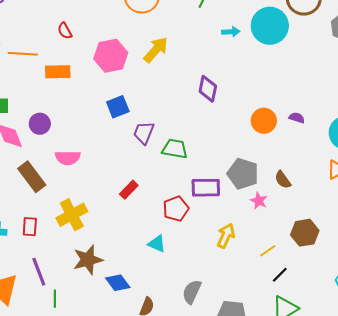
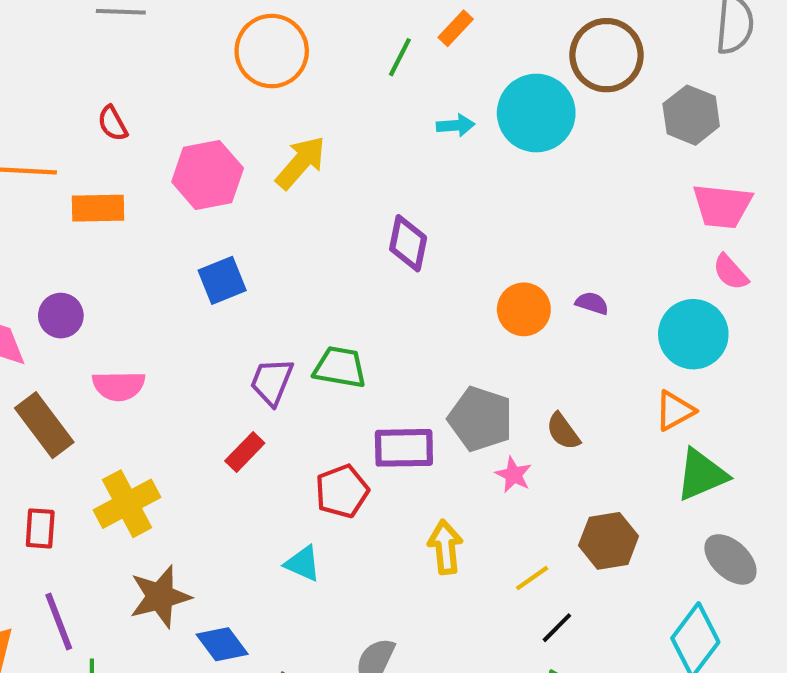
purple trapezoid: (144, 133) -> (272, 382), moved
yellow arrow: (226, 236) -> (445, 547), turned -30

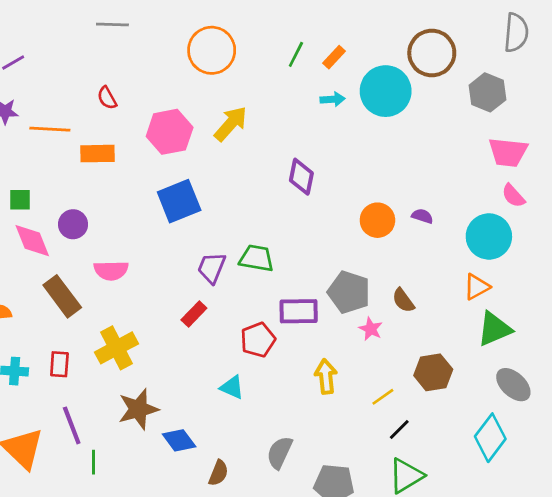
orange rectangle: (456, 28) -> (334, 57), moved
blue square: (222, 280) -> (179, 201), size x1.4

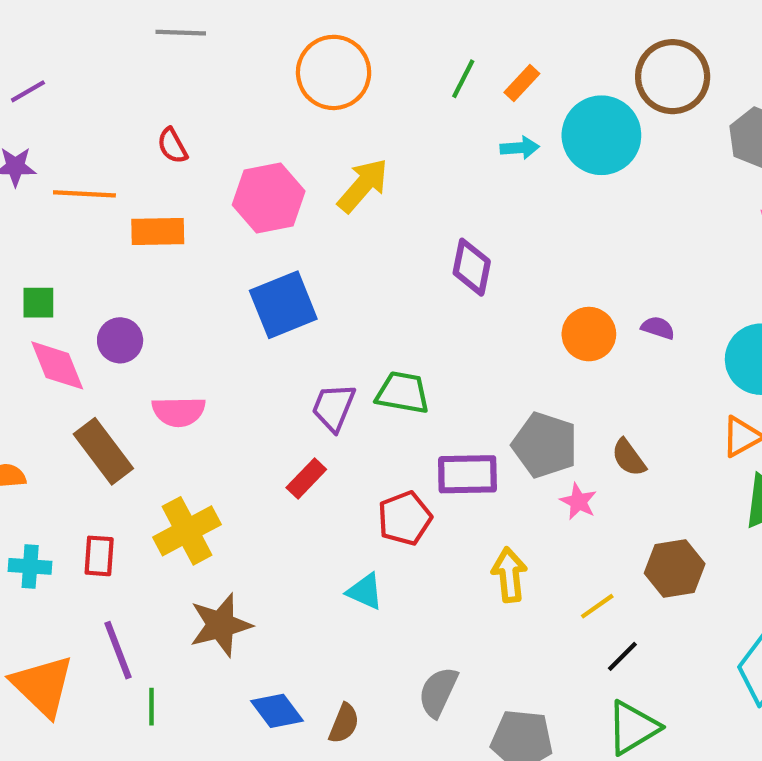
blue diamond: (179, 440) -> (277, 711), moved

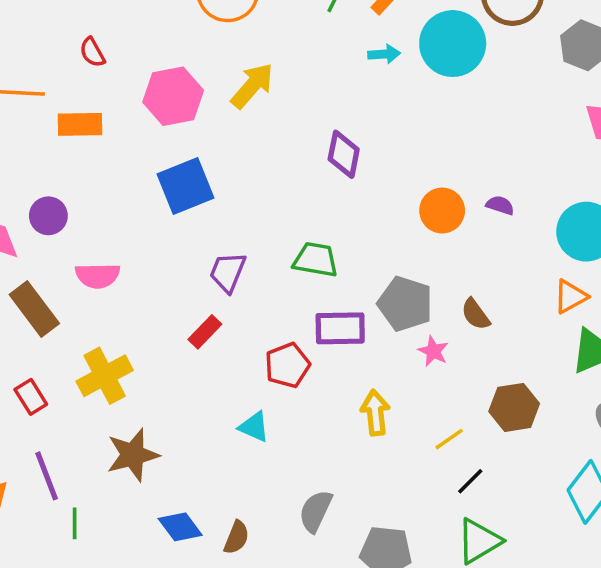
green trapezoid: (403, 393) -> (316, 260), moved
red rectangle: (99, 556) -> (31, 397), turned -36

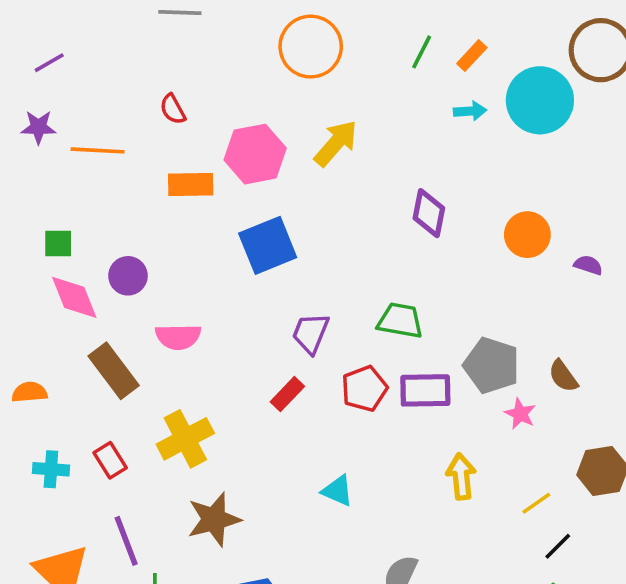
orange rectangle: (80, 124) -> (191, 184), moved
orange circle: (442, 211) -> (527, 235), moved
red pentagon: (287, 365) -> (364, 389), moved

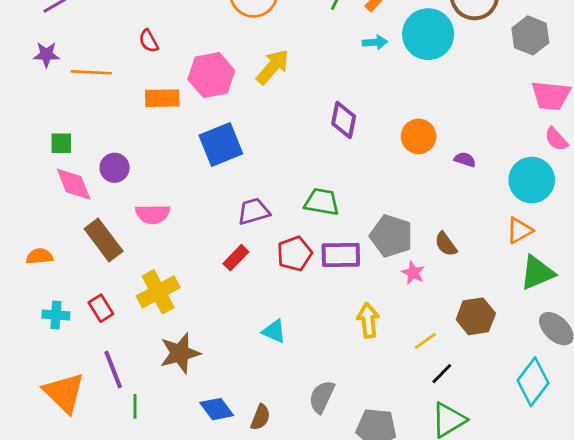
purple trapezoid: (311, 333) -> (254, 211), turned 52

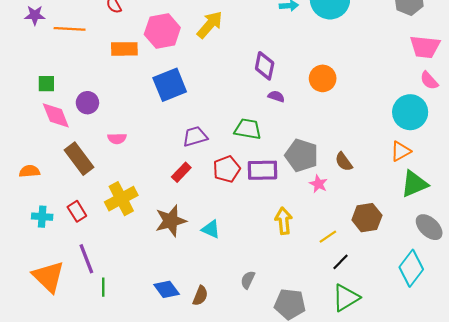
purple semicircle: (465, 160) -> (276, 96), moved
pink semicircle: (153, 214) -> (117, 139), size x0.7
brown star: (180, 353) -> (171, 221), moved
gray semicircle: (322, 397) -> (248, 280), size x0.7

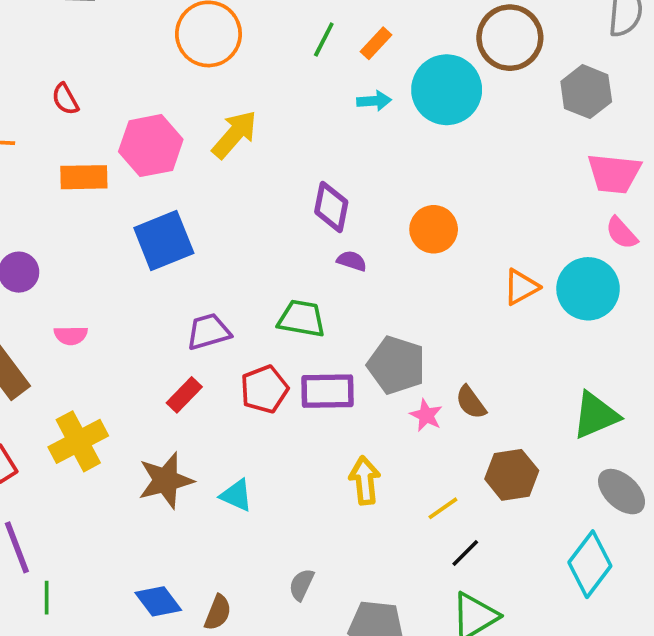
orange triangle: (401, 151) -> (521, 287), moved
brown semicircle: (344, 162) -> (471, 402), moved

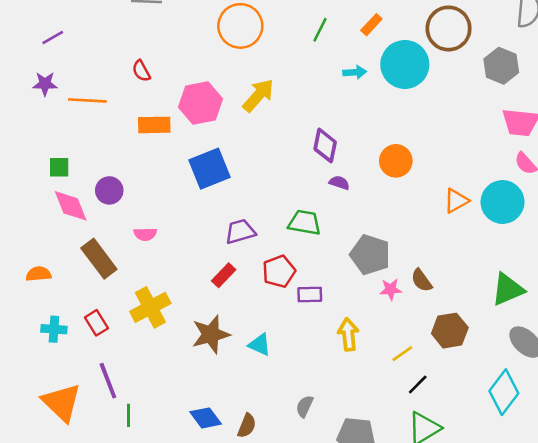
orange rectangle: (376, 43) -> (371, 25), moved
purple rectangle: (328, 391) -> (310, 295), moved, size x0.7
pink star: (426, 415) -> (391, 289), turned -30

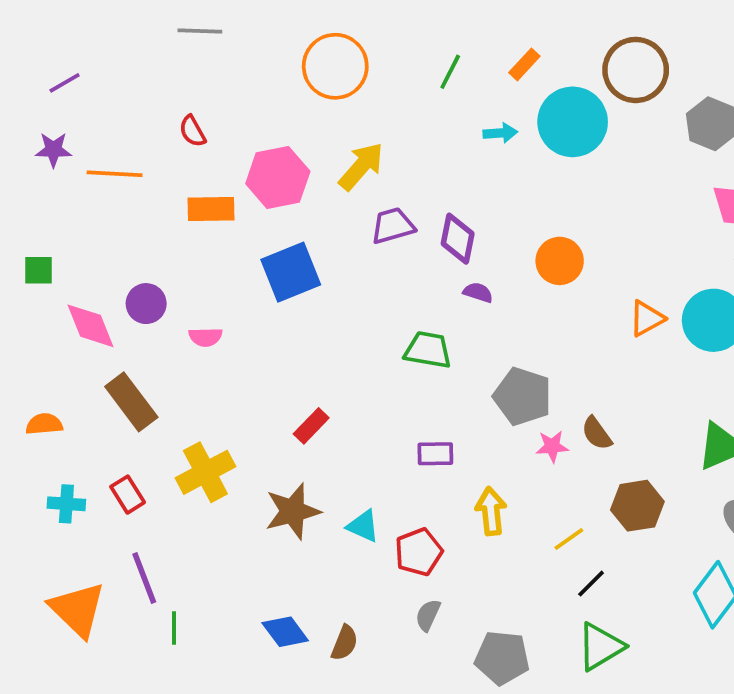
green square: (59, 167) -> (39, 270), moved
purple trapezoid: (240, 232) -> (393, 226), moved
pink semicircle: (145, 234) -> (205, 337), moved
red pentagon: (279, 271) -> (419, 552), moved

